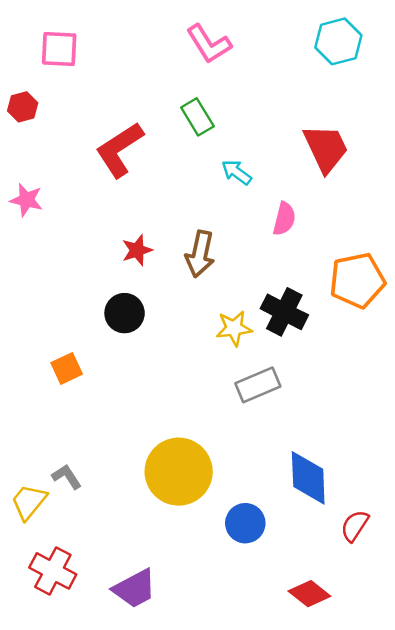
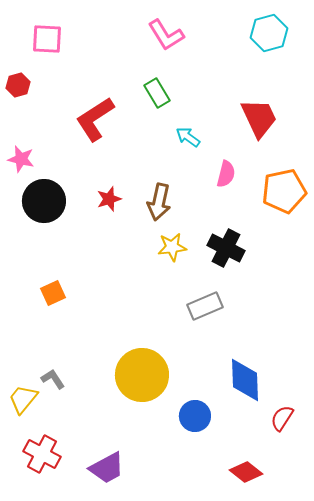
orange pentagon: (357, 280) -> (284, 191), moved
black circle: (125, 313) -> (44, 201), moved, size x1.4
yellow star: (234, 328) -> (172, 247), moved

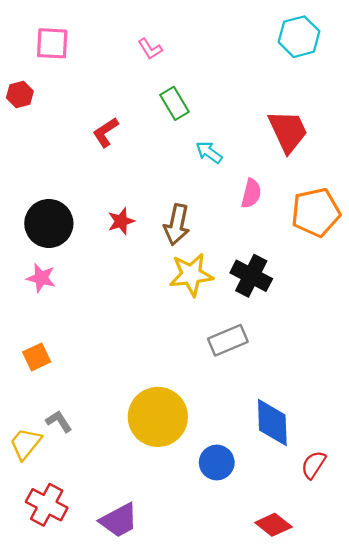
pink L-shape: (166, 35) -> (150, 49), moved, size x0.6
red L-shape: (95, 119) -> (106, 132), size x0.6
pink star: (21, 159) -> (41, 278), moved
yellow star: (172, 247) -> (191, 275), size x1.4
orange square: (53, 293) -> (37, 357), moved

